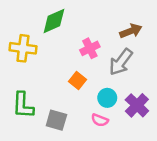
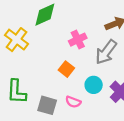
yellow cross: (23, 48) -> (16, 40), turned 30
pink semicircle: (100, 120) -> (73, 102), moved

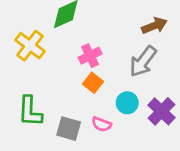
pink cross: (78, 40) -> (90, 56), moved

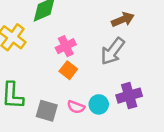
cyan circle: (127, 103) -> (99, 104), moved
purple cross: (162, 111) -> (129, 96), turned 30

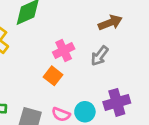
pink cross: (66, 46) -> (64, 51), moved
gray arrow: (113, 51) -> (100, 56), size x0.7

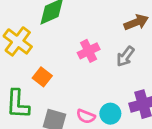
orange square: (53, 76) -> (42, 77), moved

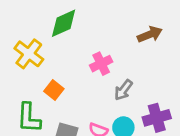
gray arrow: (125, 56) -> (123, 90), moved

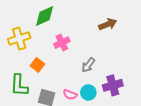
yellow cross: (29, 54) -> (19, 39), turned 35
pink cross: (101, 64) -> (62, 43), moved

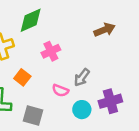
pink semicircle: (70, 95) -> (60, 90), moved

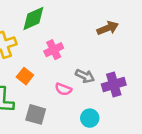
gray arrow: (82, 77) -> (85, 76), turned -102
purple cross: (110, 101) -> (114, 84), moved
cyan circle: (82, 110) -> (90, 118), moved

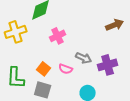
brown arrow: (108, 28) -> (115, 25), moved
orange square: (25, 76) -> (44, 69), moved

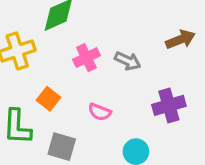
gray arrow: (84, 58) -> (128, 61), moved
orange square: (44, 69) -> (49, 99), moved

